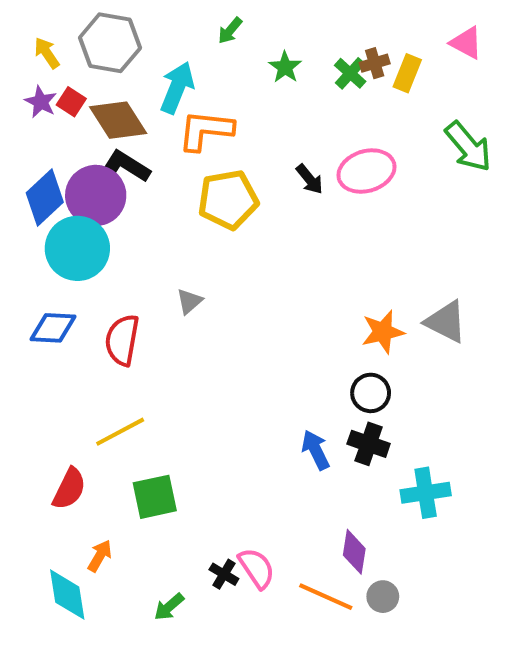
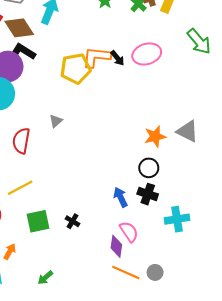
orange L-shape: (206, 130) -> (97, 57), moved
purple diamond: (354, 552) -> (116, 246), moved
pink semicircle: (257, 568) -> (129, 232), moved
black cross: (224, 574) -> (72, 221), moved

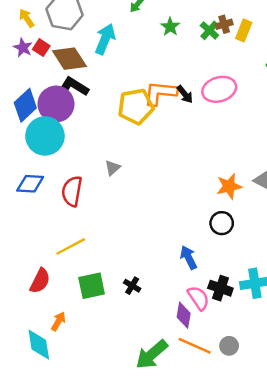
black cross: (148, 194) -> (220, 288), moved
green arrow: (45, 278) -> (152, 354), moved, size x1.8

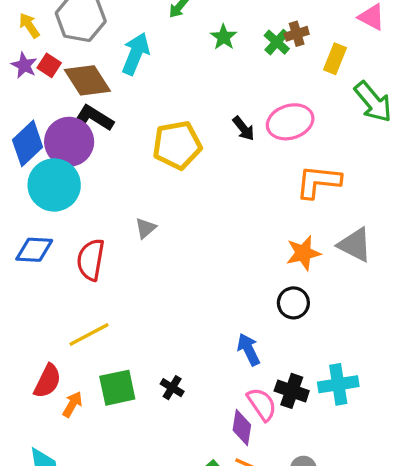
yellow rectangle: (244, 30) -> (335, 59), moved
orange L-shape: (160, 93) -> (318, 182), moved
orange arrow: (58, 321) -> (72, 404), moved

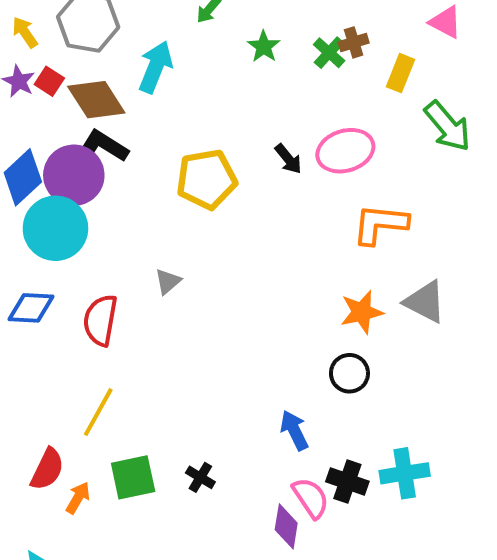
yellow line: (89, 334) -> (98, 412), turned -33

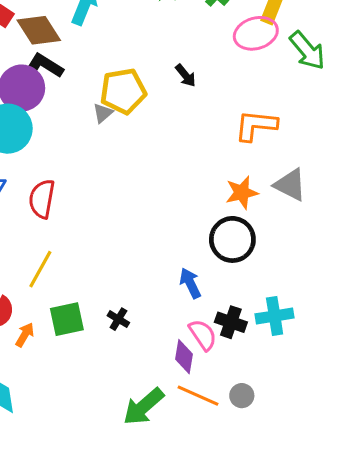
pink ellipse: (345, 151) -> (256, 33), moved
gray triangle: (168, 281) -> (103, 113), moved
black circle: (349, 373) -> (232, 239), size x1.5

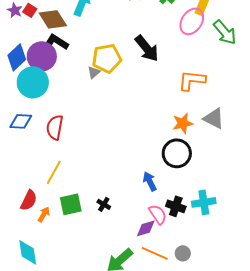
pink ellipse: (256, 33) -> (192, 21), turned -40
black arrow: (186, 75) -> (147, 48), size x1.8
purple diamond: (184, 357) -> (146, 228), turned 65

